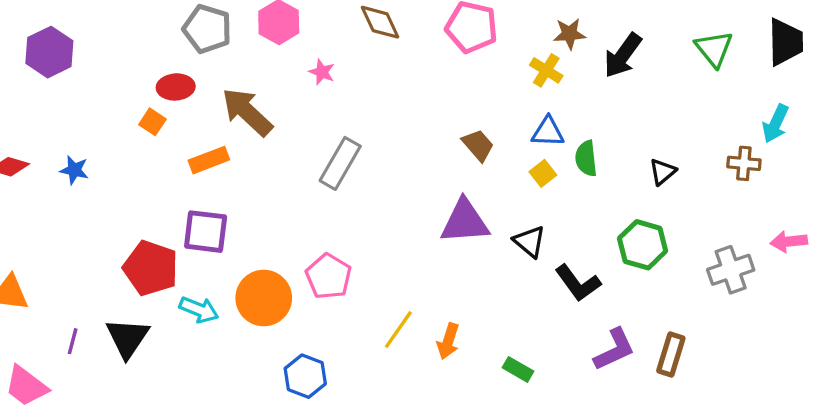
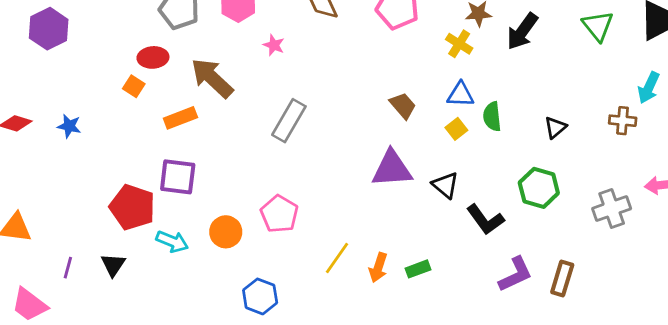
orange circle: (264, 298) -> (226, 232), size x0.7
black triangle: (127, 338) -> (113, 265), size x0.7
green rectangle: (518, 369) -> (418, 269), moved, turned -50

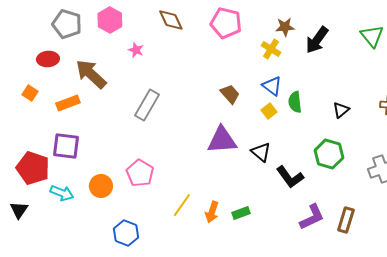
orange square: (134, 86) -> (30, 93), moved
blue triangle: (461, 95) -> (272, 86), turned 35

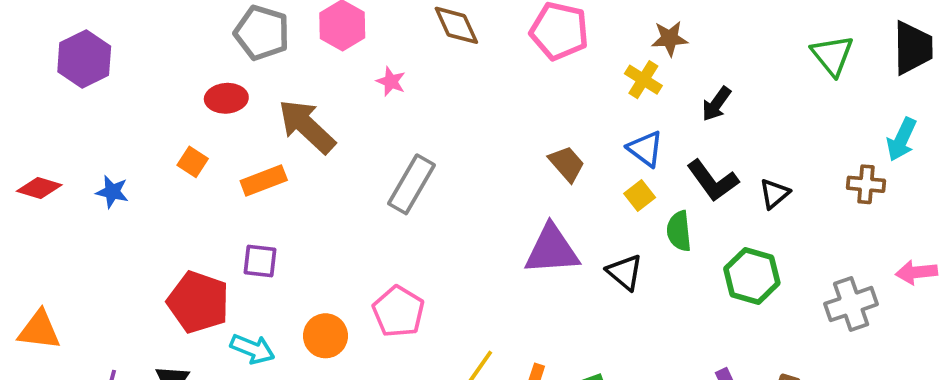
black arrow: (317, 40) -> (716, 104), moved, size x0.7
green semicircle: (295, 102) -> (679, 231), moved
purple square: (66, 146) -> (260, 261), size x0.7
black L-shape: (290, 177) -> (713, 181), moved

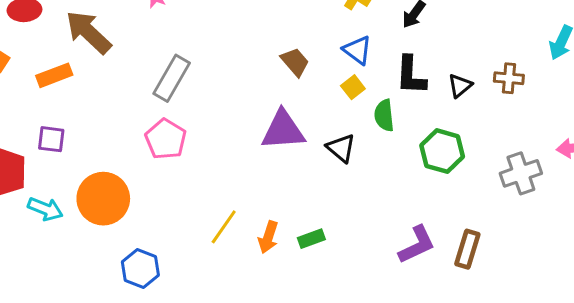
black L-shape: (713, 181) -> (411, 75), turned 39
brown cross: (866, 184) -> (509, 78), moved
pink pentagon: (398, 312) -> (166, 139), moved
orange circle: (325, 336) -> (103, 199), size x1.5

